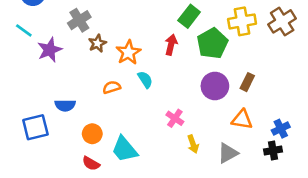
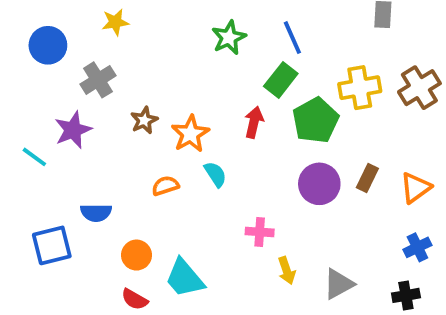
gray cross: (79, 20) -> (98, 80), moved
cyan line: (24, 30) -> (34, 157), moved
pink cross: (175, 118) -> (260, 232), turned -30
orange triangle: (242, 120) -> (416, 188), moved, turned -45
black cross: (273, 151) -> (406, 295), moved

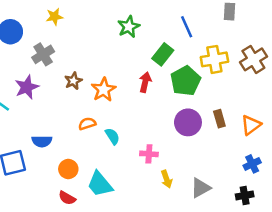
blue line: (292, 38) -> (187, 27), moved
cyan semicircle: (215, 174) -> (112, 136), moved
brown rectangle: (367, 178) -> (219, 119), turned -42

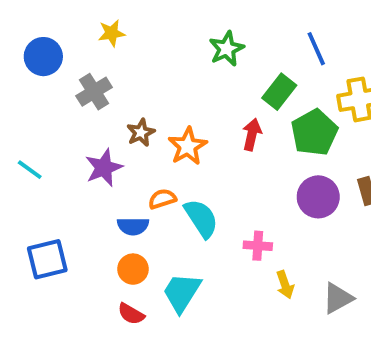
purple star: (27, 87) -> (104, 168), moved
cyan semicircle: (112, 136) -> (201, 218), size x1.5
blue semicircle: (42, 141) -> (133, 226), moved
cyan trapezoid: (100, 184) -> (182, 292), turned 72

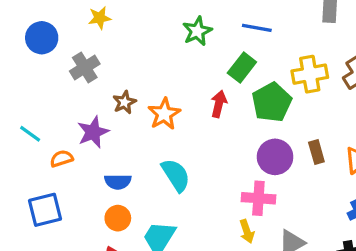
blue line: (316, 49) -> (257, 28), moved, turned -56
orange semicircle: (162, 199) -> (62, 159), moved
pink cross: (258, 246) -> (258, 198), moved, size x1.4

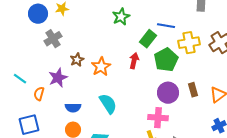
blue line: (257, 28) -> (166, 26), moved
blue circle: (42, 38) -> (38, 14), moved
orange semicircle: (62, 159) -> (39, 94), turned -56

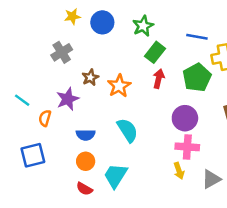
blue circle: (38, 14) -> (102, 22), moved
green rectangle: (148, 39) -> (155, 52), moved
purple circle: (168, 93) -> (185, 118), moved

